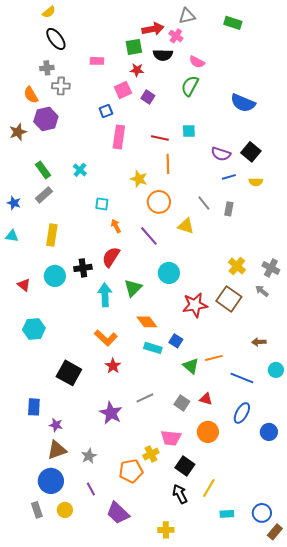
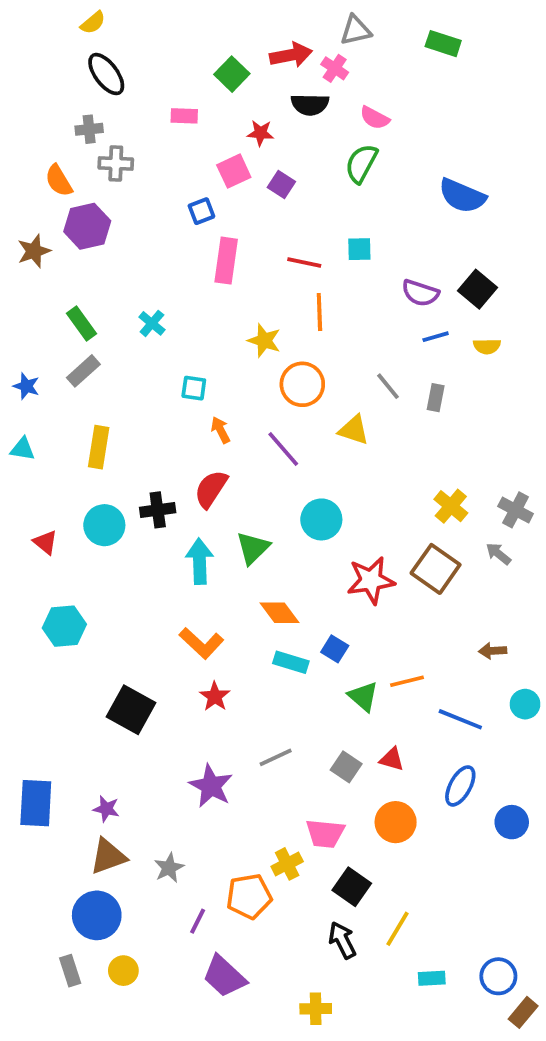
green square: (134, 47) -> (232, 74), moved, turned -36
blue rectangle: (34, 407) -> (36, 803), moved, size x1.4
purple line: (91, 489) -> (198, 921), moved, turned 56

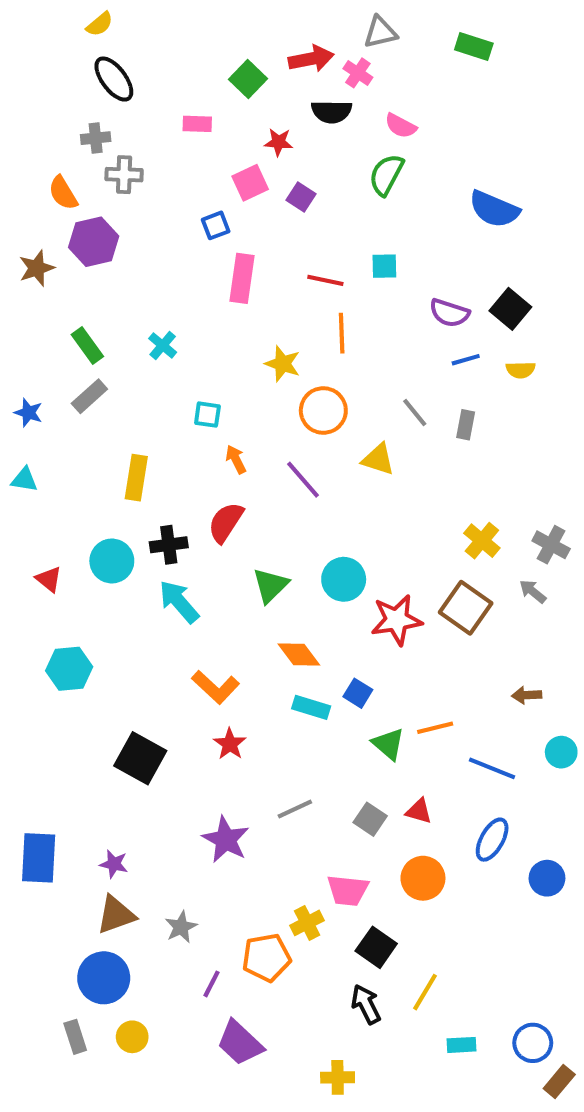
yellow rectangle: (99, 447) -> (136, 478), moved
cyan circle: (321, 519) -> (344, 579), moved
cyan arrow: (200, 561) -> (179, 602), moved, turned -39

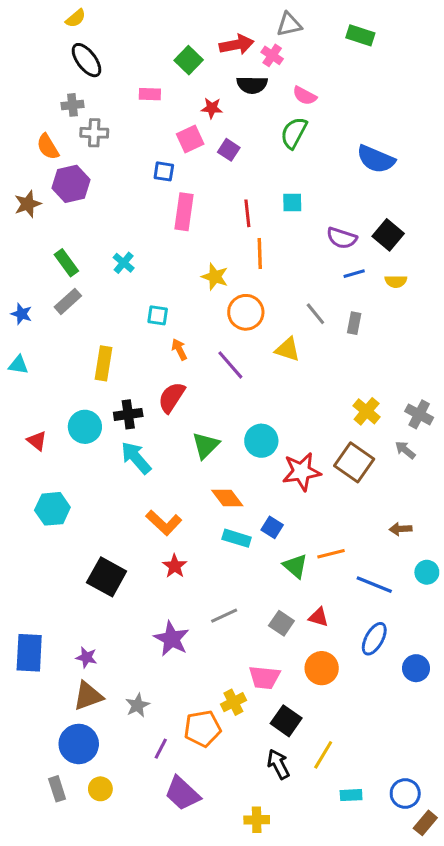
blue square: (216, 225) -> (164, 171), turned 30
red line: (325, 280) -> (247, 213), turned 72

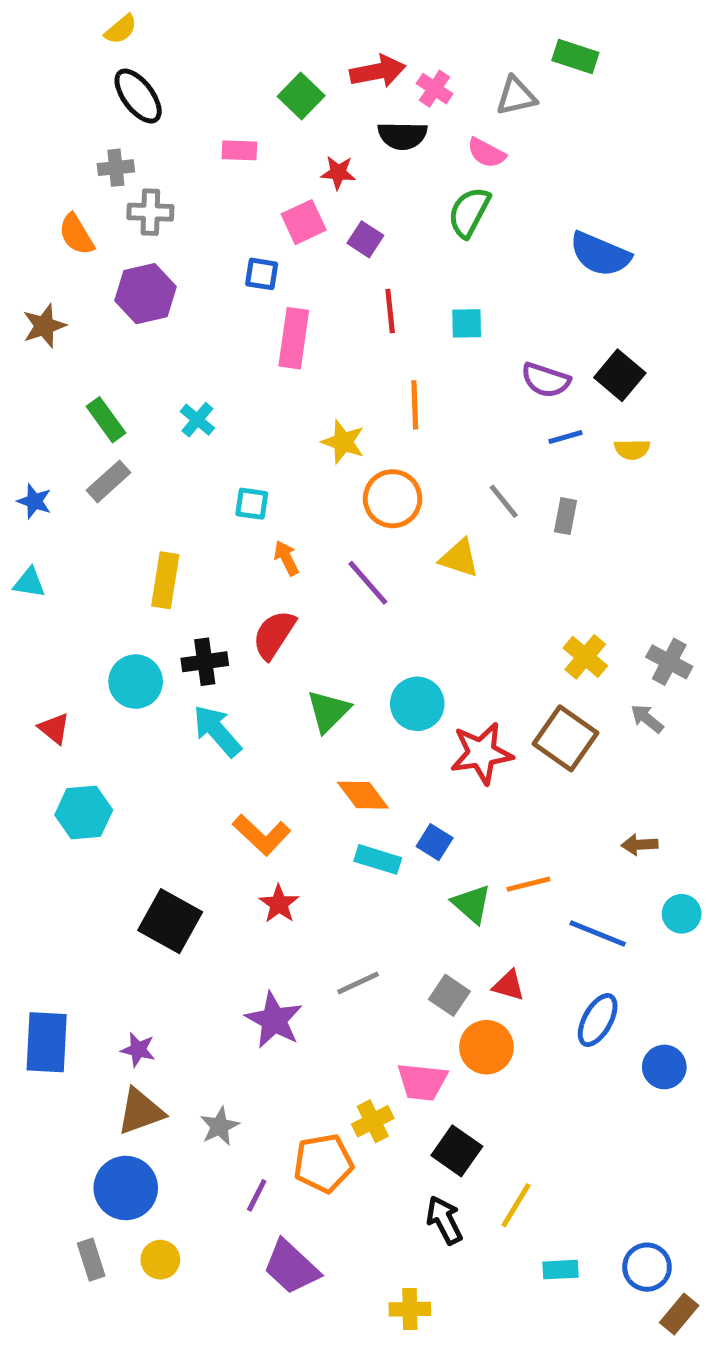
gray triangle: (289, 24) -> (516, 96), moved
purple hexagon: (71, 184) -> (145, 294), moved
red line: (247, 213) -> (390, 311), moved
red triangle: (37, 441) -> (54, 728), moved
orange circle: (322, 668) -> (486, 1047), moved

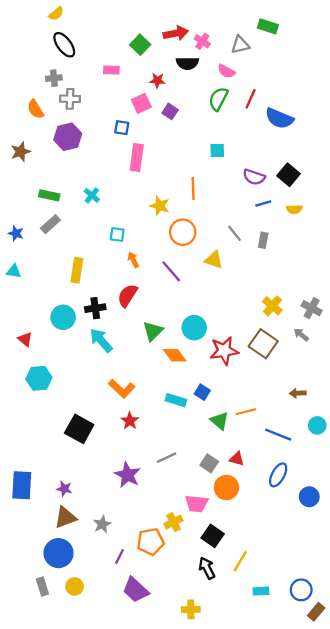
red line: (390, 311) -> (251, 99), moved, turned 30
green rectangle: (106, 420) -> (49, 195), turned -42
orange diamond: (363, 795) -> (175, 355), moved

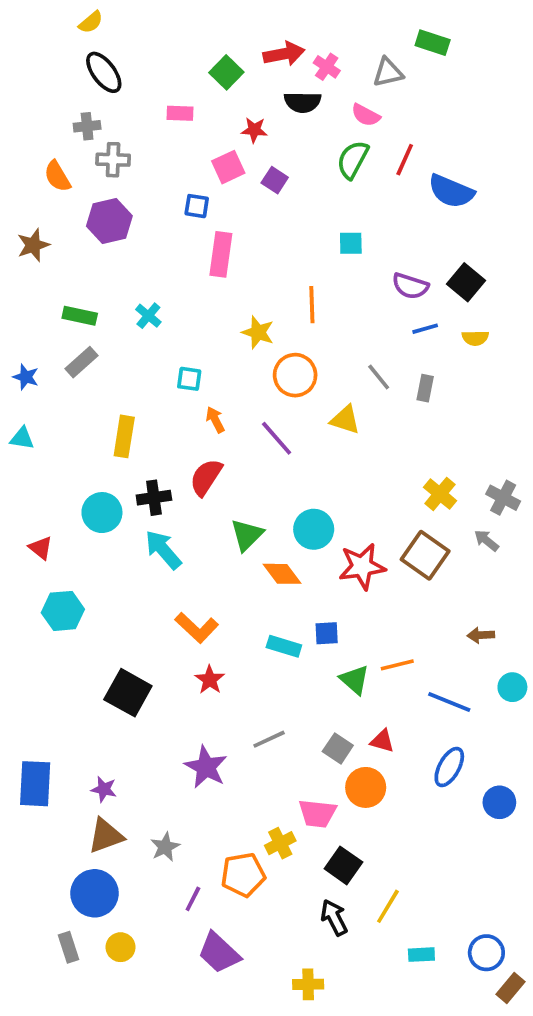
blue square: (202, 392) -> (327, 633), turned -35

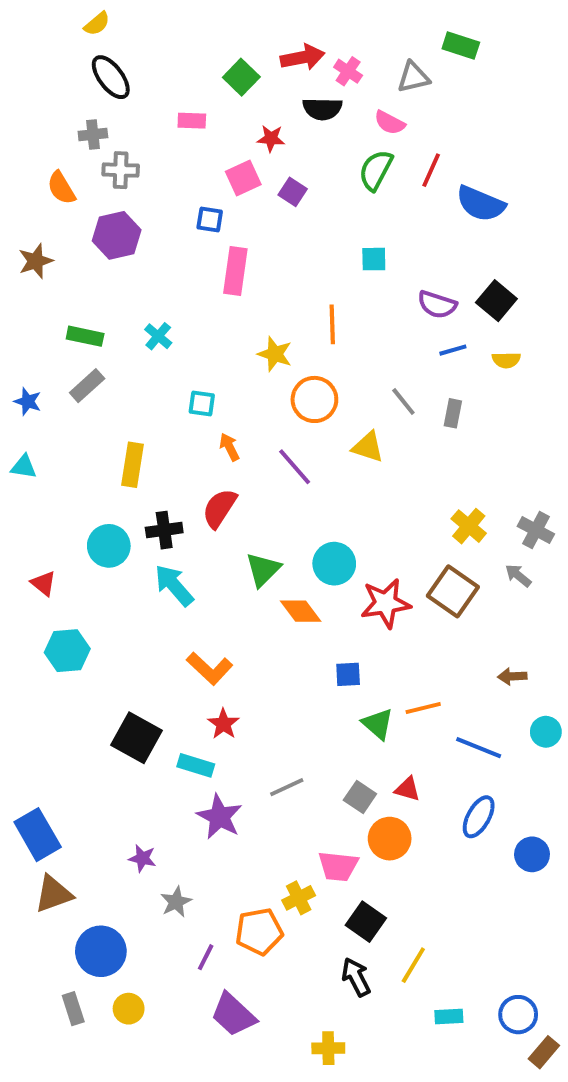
cyan rectangle: (284, 646) -> (196, 765), moved
blue rectangle: (35, 784) -> (38, 835), turned -33
purple star: (104, 789) -> (142, 858), moved
brown triangle: (106, 836) -> (53, 894), moved

